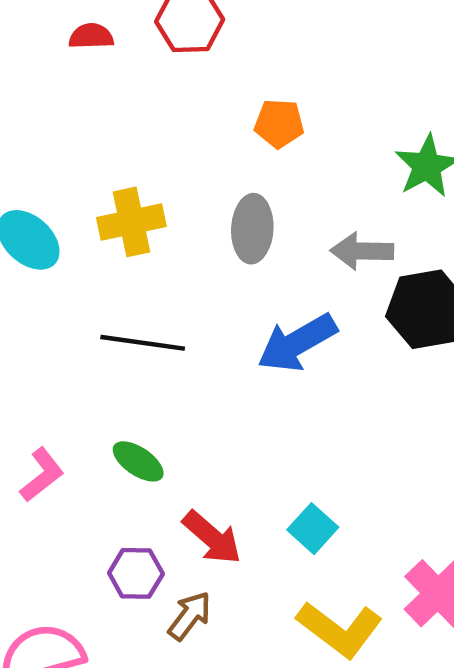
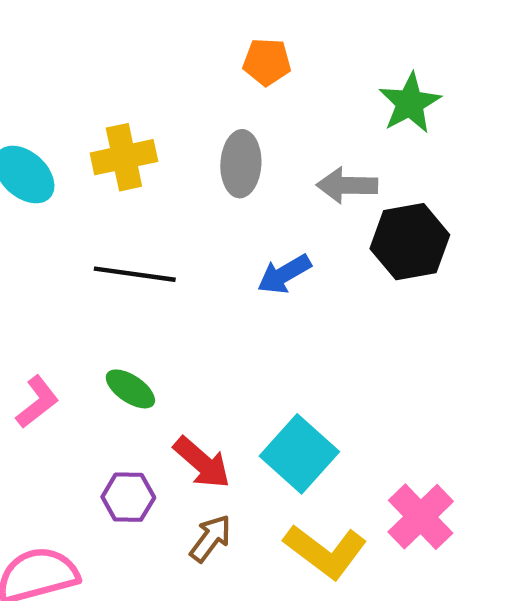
blue arrow: (297, 343) -> (284, 274), size x0.7
cyan square: (313, 529) -> (299, 454), size x1.6
brown arrow: (190, 616) -> (211, 538), moved

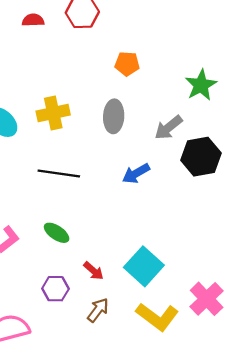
gray arrow: (347, 185) -> (168, 128), turned -40
red arrow: (202, 463) -> (94, 271), size x0.7

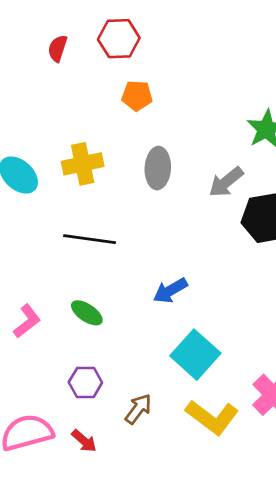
red semicircle: (33, 20) -> (58, 48), turned -70
orange pentagon: (127, 64) -> (137, 96), moved
blue arrow: (136, 173) -> (170, 291), moved
red arrow: (94, 271) -> (84, 441), moved

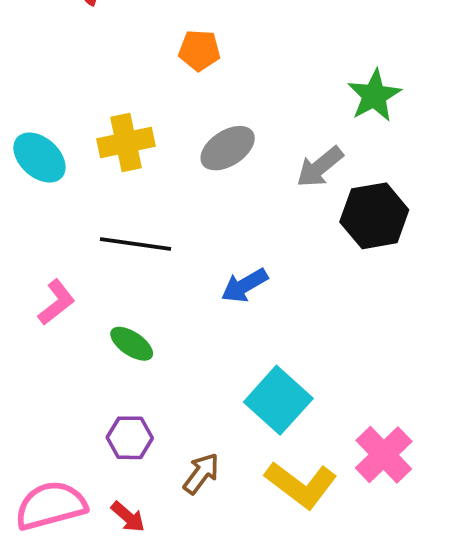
gray ellipse: (158, 168) -> (228, 148), turned 54
blue arrow: (170, 291) -> (245, 285), moved
pink L-shape: (27, 321) -> (56, 302), moved

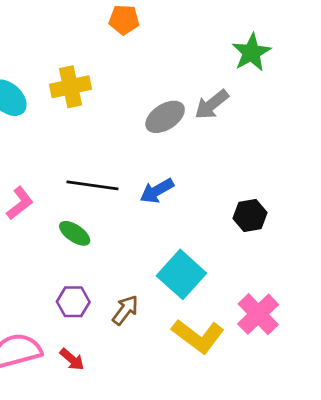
gray ellipse: (228, 148) -> (165, 117), moved
black hexagon: (374, 216) -> (250, 216), moved, size x0.7
black line: (135, 244) -> (92, 185), moved
brown arrow: (201, 474) -> (125, 310), moved

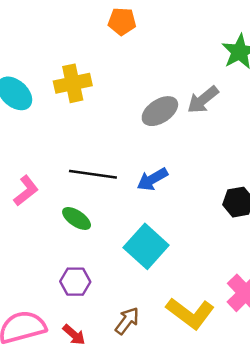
cyan square: (181, 274) -> (146, 246), moved
brown arrow: (125, 310) -> (127, 321), moved

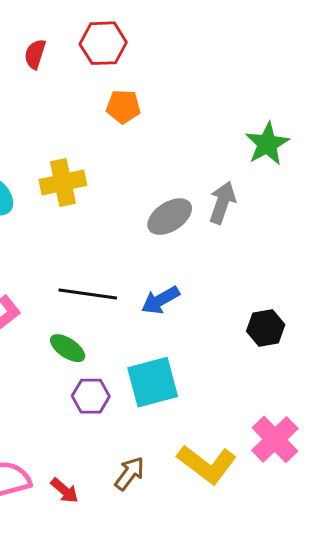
gray arrow: (203, 100) -> (222, 203), turned 148
cyan square: (146, 246) -> (153, 382), turned 33
purple hexagon: (75, 282) -> (91, 396), moved

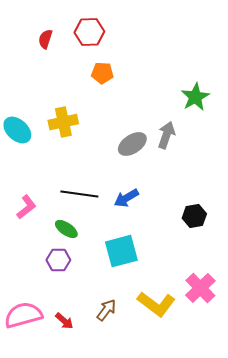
purple hexagon: (91, 396) -> (58, 260), moved

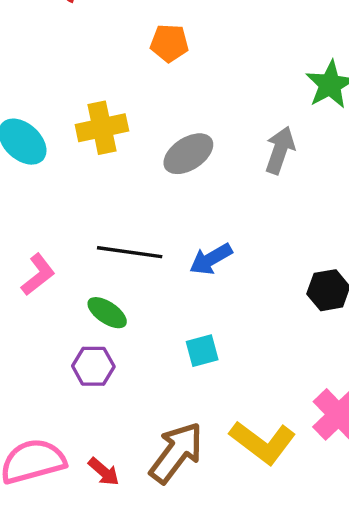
gray ellipse: (132, 144) -> (188, 154), moved
cyan square: (121, 251) -> (202, 351), size x0.6
brown arrow: (106, 310) -> (176, 453), size x1.6

